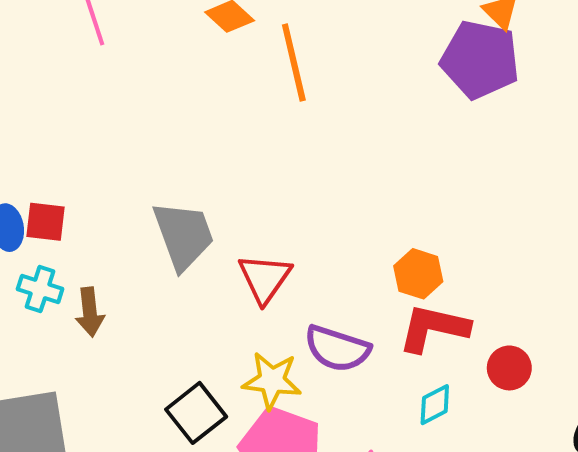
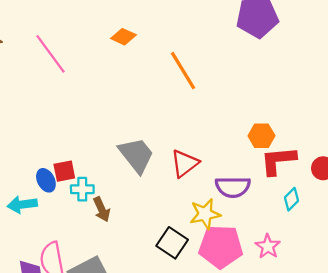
orange line: (294, 62) -> (183, 71), moved
red triangle: (265, 278) -> (185, 163), turned 36
cyan cross: (40, 289) -> (82, 189), moved

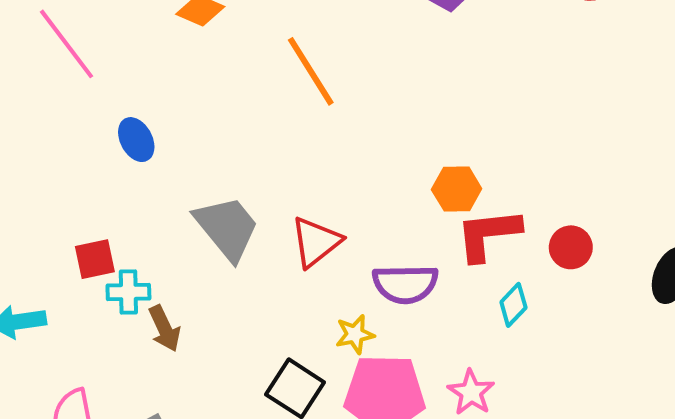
blue ellipse: (46, 180) -> (136, 140), moved
yellow star: (205, 214) -> (355, 334), size x0.7

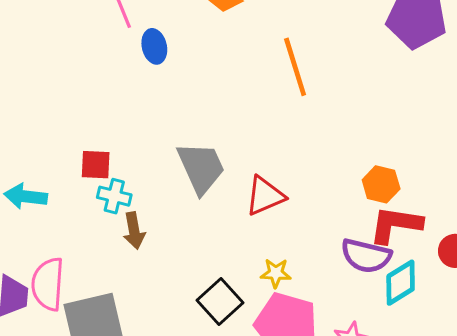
blue ellipse: (136, 140) -> (154, 46), moved
purple semicircle: (405, 284) -> (366, 256), moved
cyan diamond: (513, 305) -> (401, 283), size x1.4

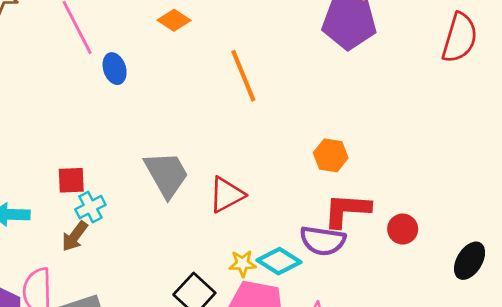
orange hexagon: (381, 184) -> (331, 155), moved
cyan cross: (114, 196) -> (90, 207), turned -36
brown arrow: (134, 231) -> (75, 236), moved, turned 52
cyan diamond: (401, 283) -> (279, 261), moved, turned 69

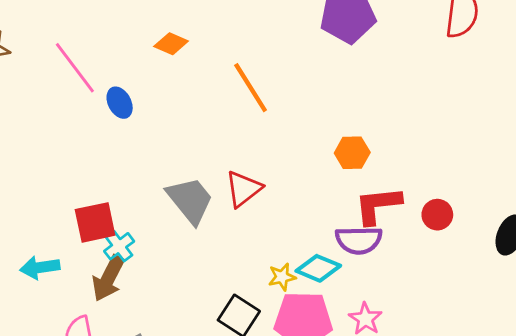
red square: (71, 180) -> (95, 222), size x1.4
red triangle: (227, 195) -> (243, 189), moved
brown arrow: (75, 236) -> (108, 278), size x1.4

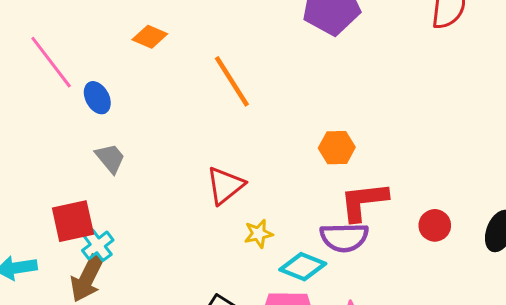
gray trapezoid: (190, 200) -> (110, 158), moved, size x0.6
red circle: (437, 215) -> (435, 225), moved
yellow star: (282, 277) -> (259, 234), moved

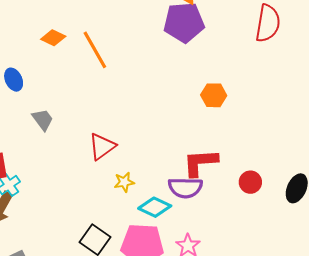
orange line: (232, 81) -> (95, 50), moved
orange hexagon: (337, 148) -> (214, 95), moved
gray trapezoid: (110, 158) -> (43, 120), moved

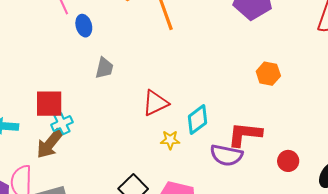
gray trapezoid: (43, 120) -> (104, 68), turned 40
cyan diamond: (155, 207) -> (197, 120), moved, turned -72

